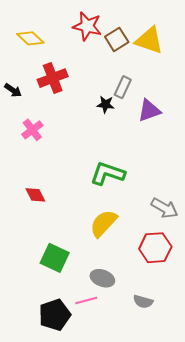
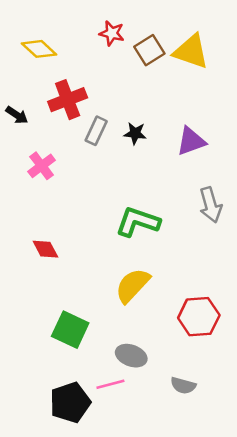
red star: (87, 26) -> (112, 33), size x0.7
gray rectangle: (123, 87) -> (96, 131), moved
gray arrow: (164, 208) -> (211, 205), moved, turned 44

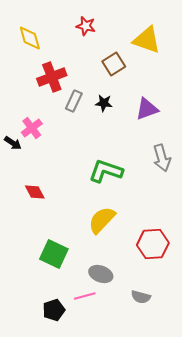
yellow diamond: (39, 49) -> (30, 38), turned 32
brown square: (149, 50) -> (114, 64), moved
black arrow: (17, 115) -> (13, 143), moved
black pentagon: (70, 402) -> (54, 310), size x0.7

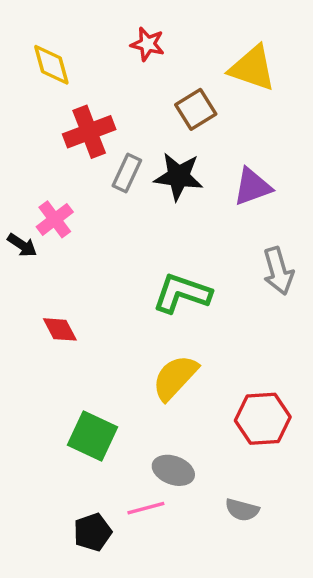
black star: (104, 103) -> (178, 176), size x1.6

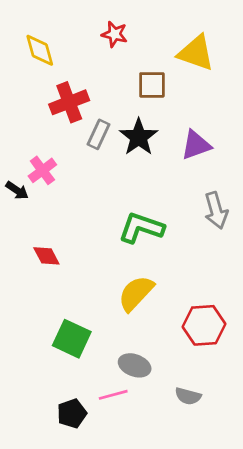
brown square: (196, 109) -> (152, 85), turned 32
black star: (178, 176) -> (139, 137), turned 30

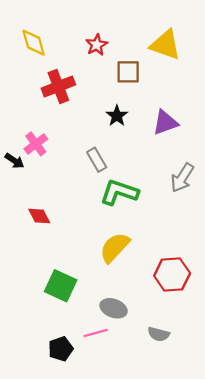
red star: (115, 34) -> (97, 45), moved, turned 30
gray rectangle: (99, 134) -> (97, 160), moved, turned -55
black star: (139, 137) -> (117, 116), size x0.7
gray arrow: (216, 210) -> (182, 178), turned 48

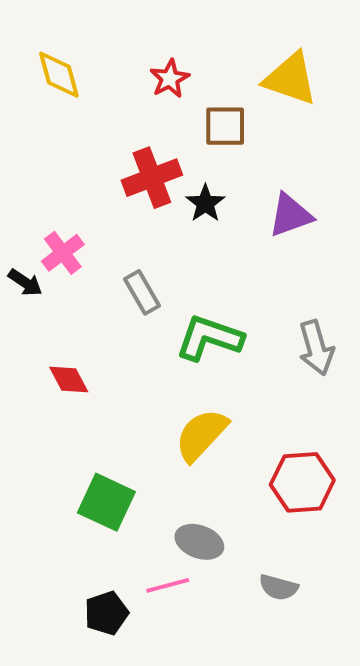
red cross: (58, 86) -> (152, 178), moved
gray rectangle: (97, 160) -> (142, 292), moved
gray arrow: (182, 178) -> (316, 348), moved, turned -48

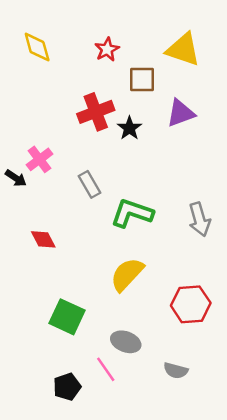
purple triangle: (290, 215) -> (181, 113), moved
pink line: (168, 585) -> (106, 369), turned 70

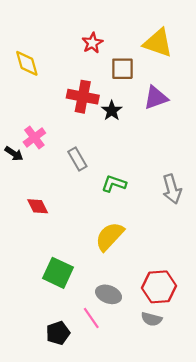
yellow diamond: (37, 47) -> (27, 63), moved
red cross: (96, 112) -> (83, 97), turned 32
green L-shape: (132, 213) -> (114, 184), size x0.7
red hexagon: (191, 304) -> (159, 287), moved

